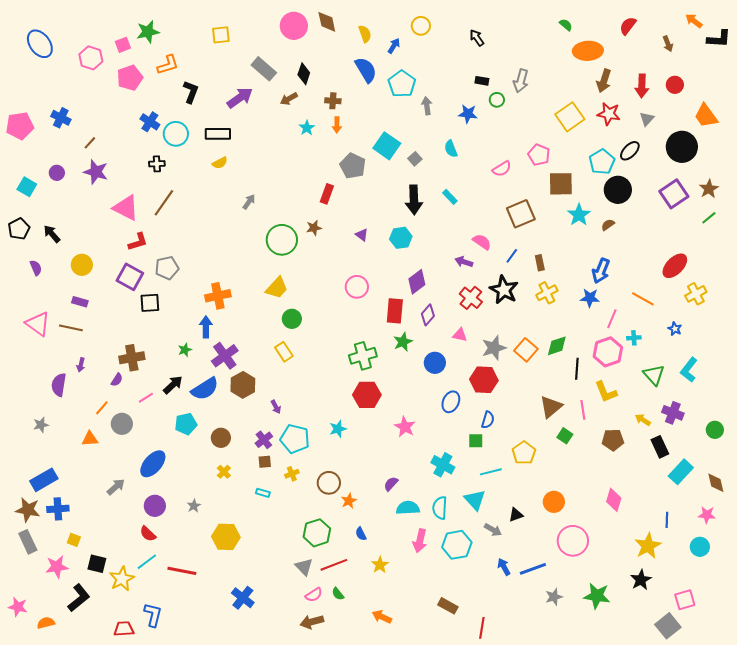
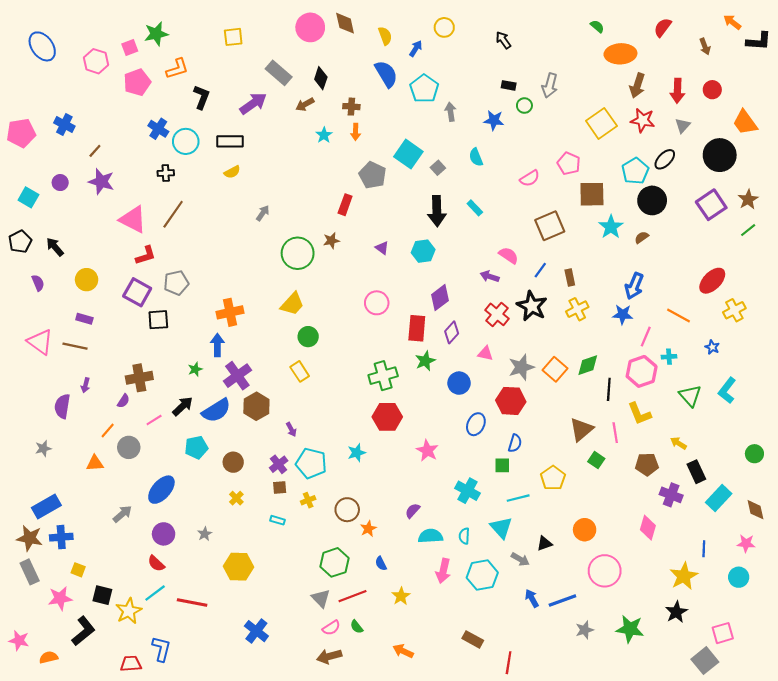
purple cross: (673, 413) -> (671, 495), moved
cyan semicircle: (440, 508) -> (464, 536), size x0.7

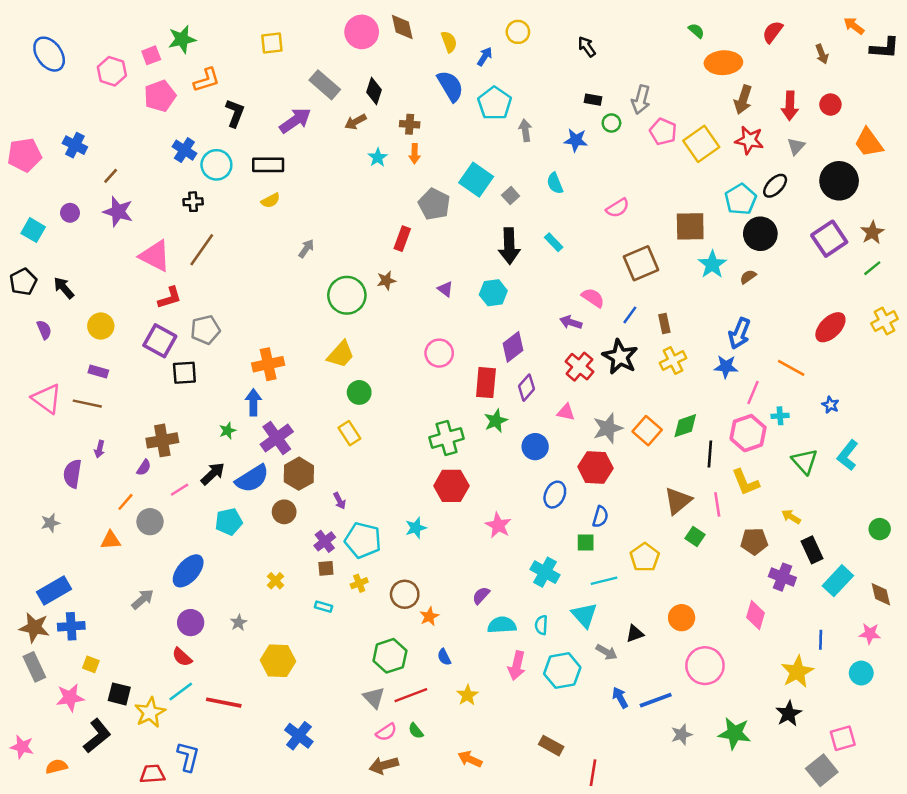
pink pentagon: (569, 164) -> (663, 132), moved
yellow cross: (734, 310) -> (885, 321), moved
brown circle: (233, 462) -> (284, 512), moved

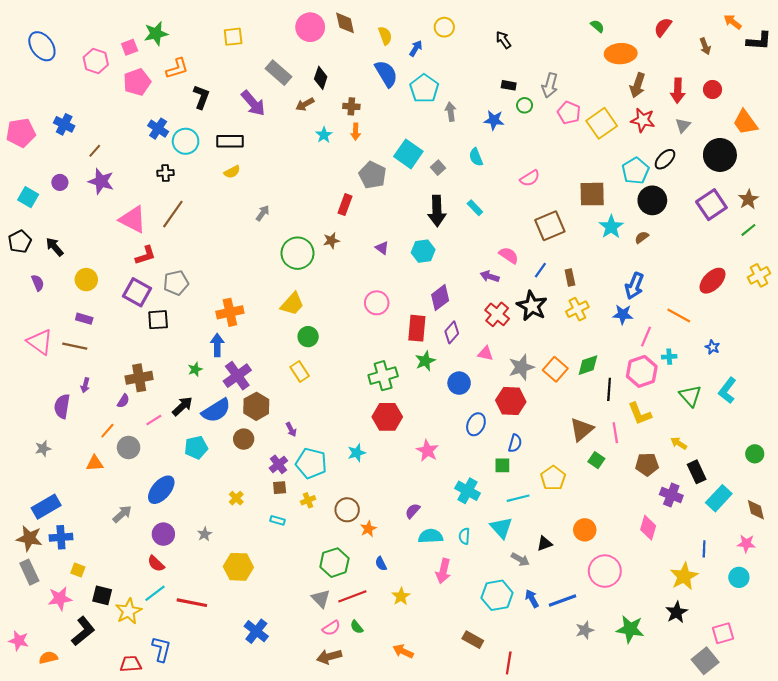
purple arrow: (295, 121) -> (253, 103), turned 84
cyan hexagon: (562, 671) -> (497, 595), moved

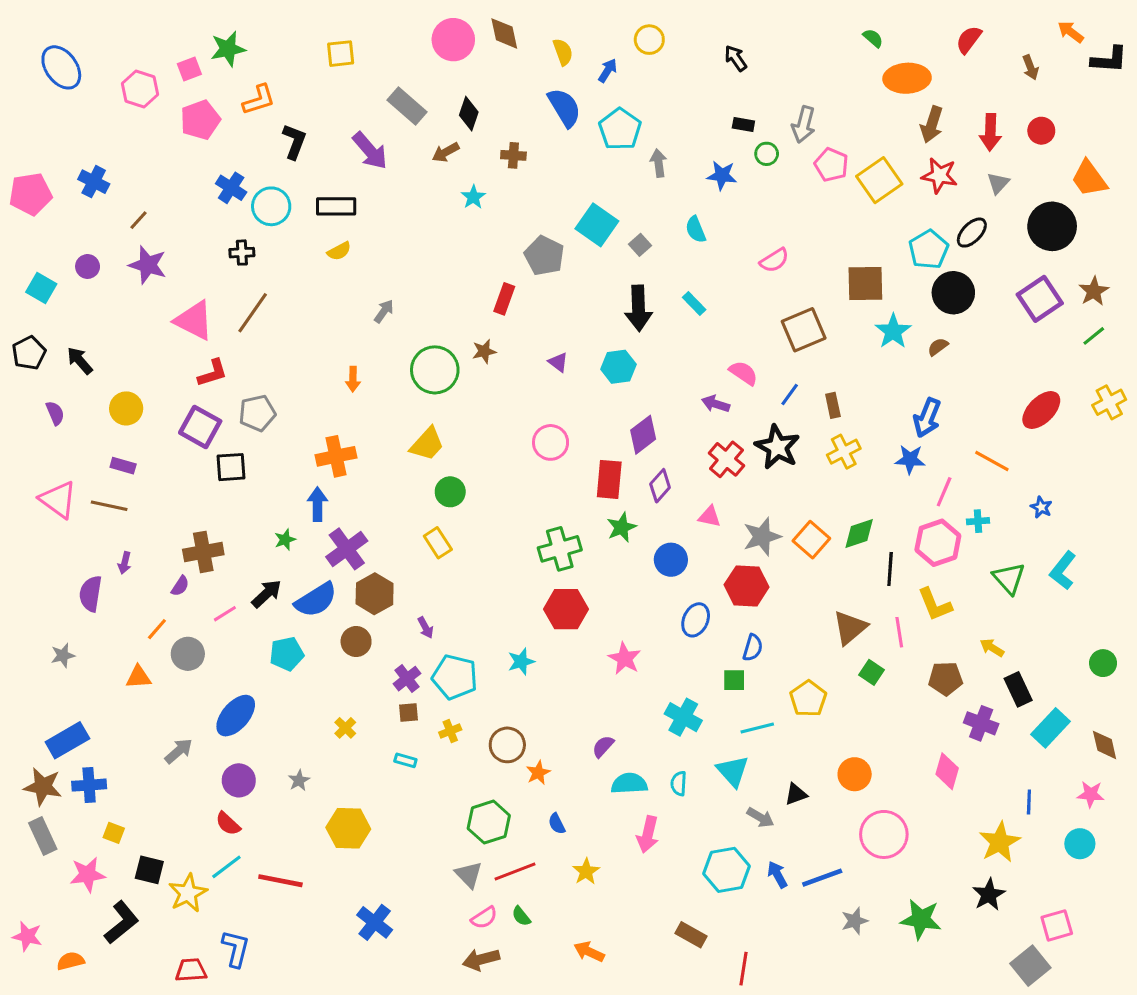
orange arrow: (356, 132) -> (353, 379), moved

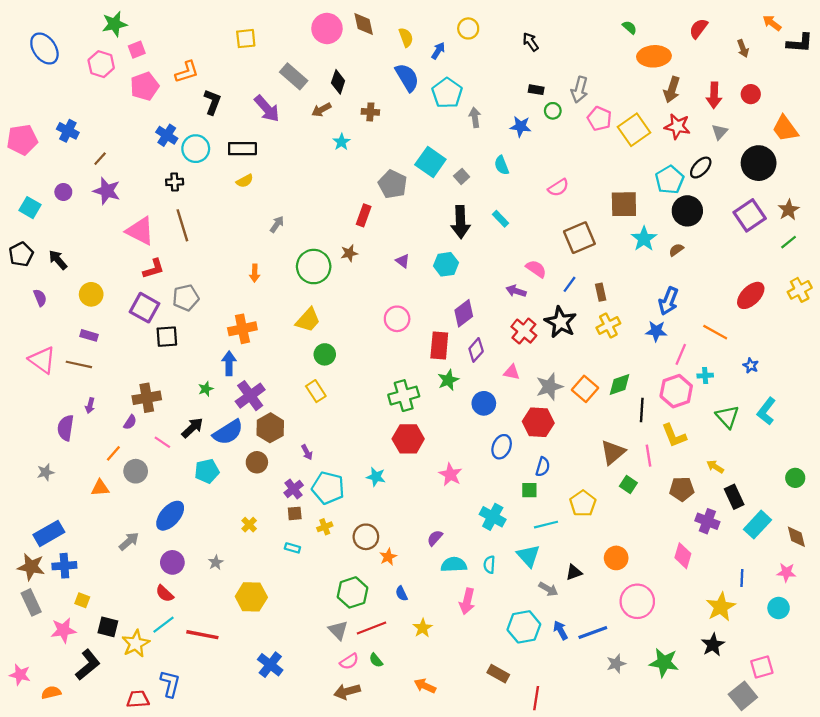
green star: (228, 49) -> (115, 24), moved
brown line: (253, 313) -> (182, 225), turned -52
pink line: (225, 614) -> (162, 442), turned 66
cyan star: (521, 662) -> (376, 477), turned 30

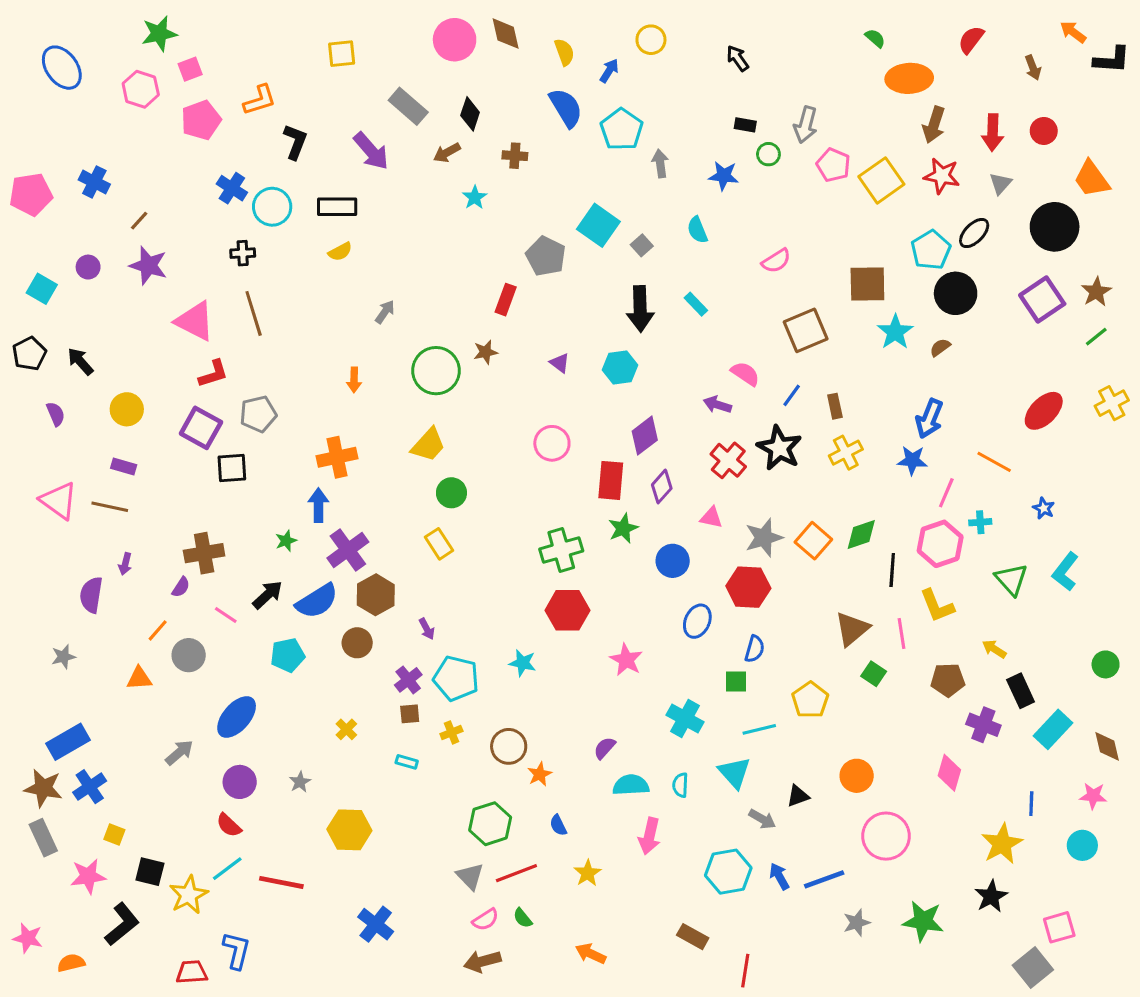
blue cross: (64, 566) -> (90, 787), turned -30

